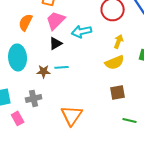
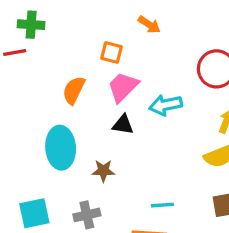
black triangle: (56, 43) -> (123, 125), turned 40
cyan line: (62, 67) -> (162, 205), moved

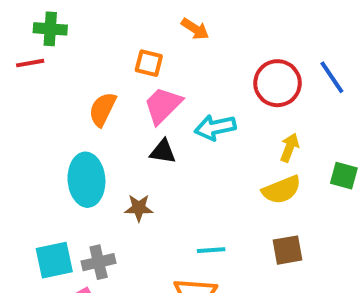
gray cross: (87, 215) -> (99, 262), moved

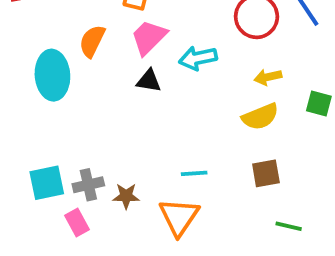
yellow arrow: (290, 148) -> (268, 77), turned -124
cyan ellipse: (86, 180) -> (52, 75), moved
brown star: (139, 208) -> (126, 196), moved

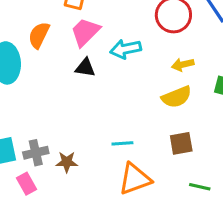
orange triangle: (179, 217) -> (135, 179), moved, turned 36

